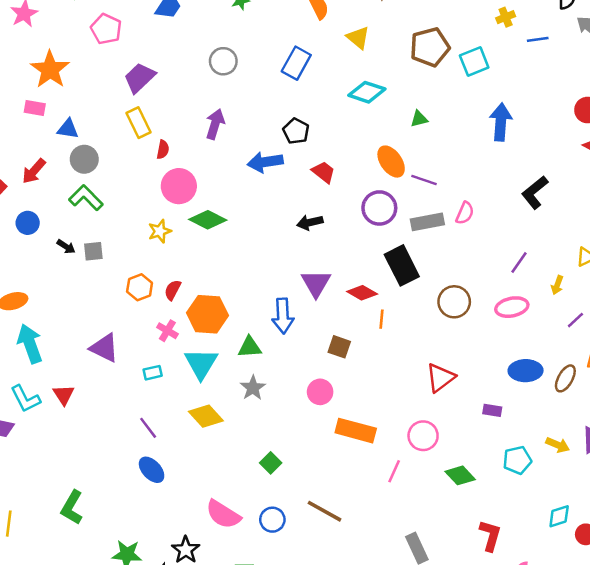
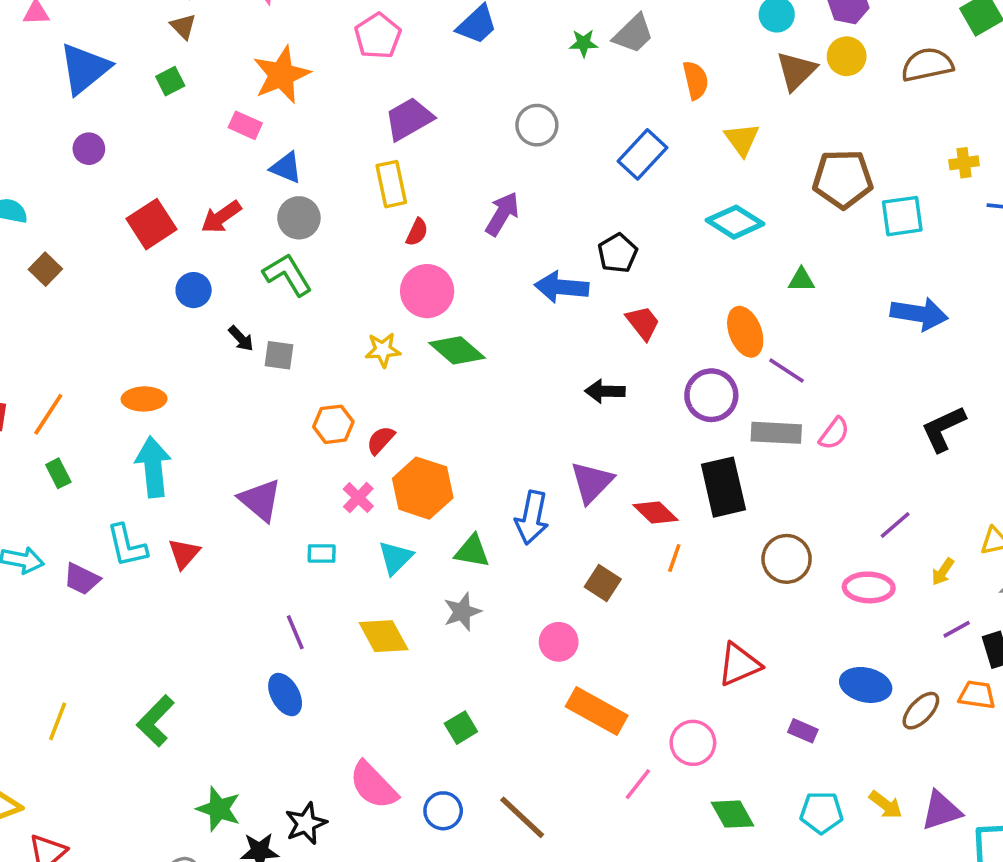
blue arrow: (501, 122) -> (919, 314), turned 81
cyan triangle: (201, 364) -> (395, 558), size x0.7

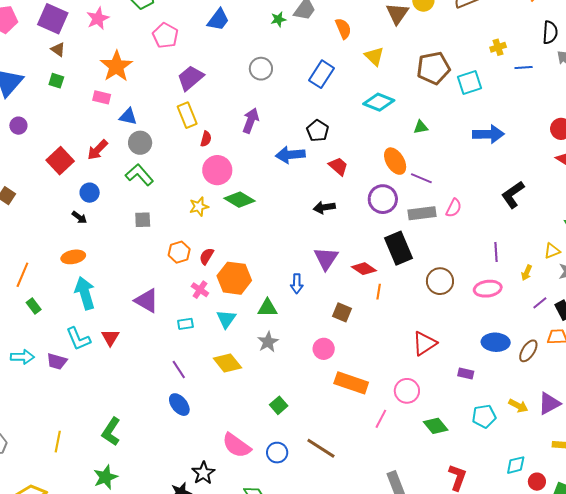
green square: (170, 81) -> (56, 81), turned -35
black arrow: (241, 339) -> (79, 217), moved
blue arrow: (532, 518) -> (297, 284), size x0.7
purple line: (895, 525) -> (496, 252), turned -42
green star: (219, 809) -> (105, 477), moved, turned -30

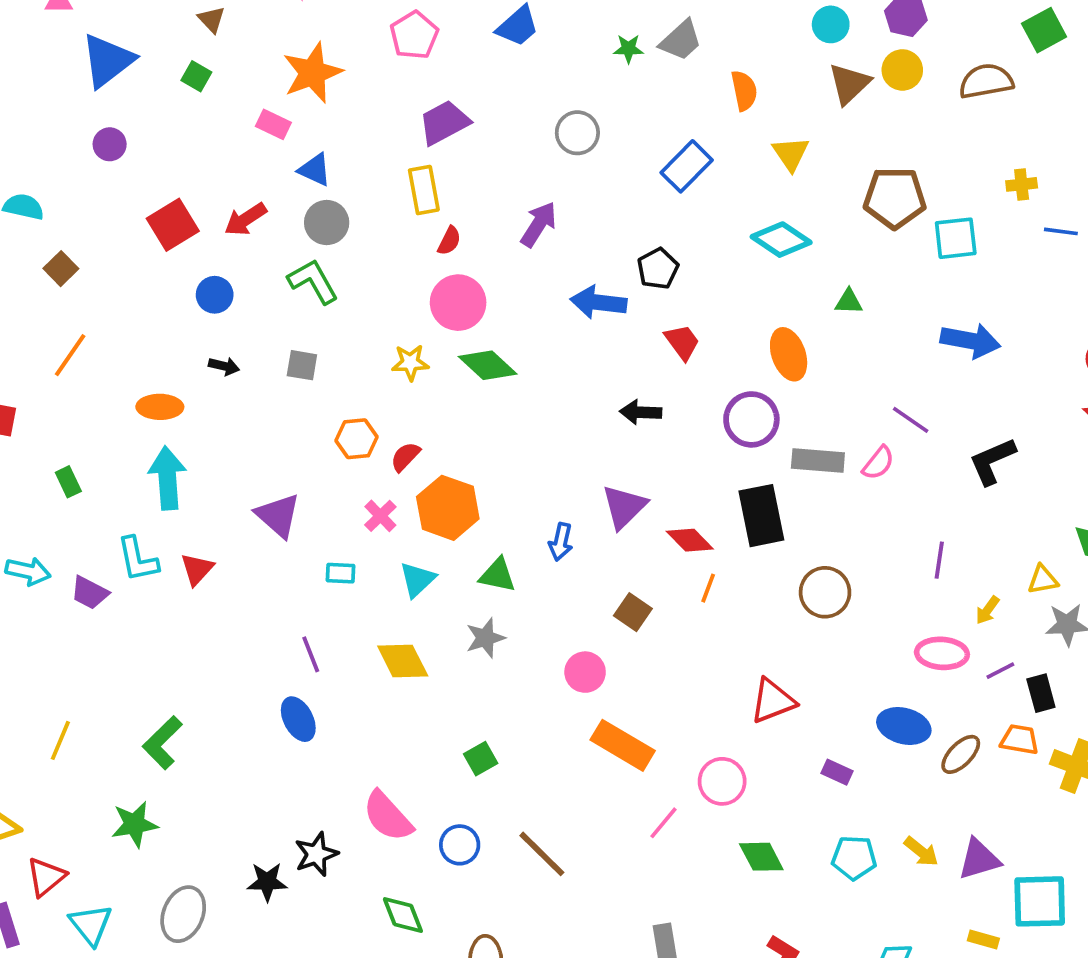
purple line: (421, 178) -> (911, 420), moved
black arrow: (79, 217) -> (224, 366), moved, turned -35
orange line: (22, 275) -> (70, 355), moved
pink ellipse: (488, 289) -> (942, 653), moved

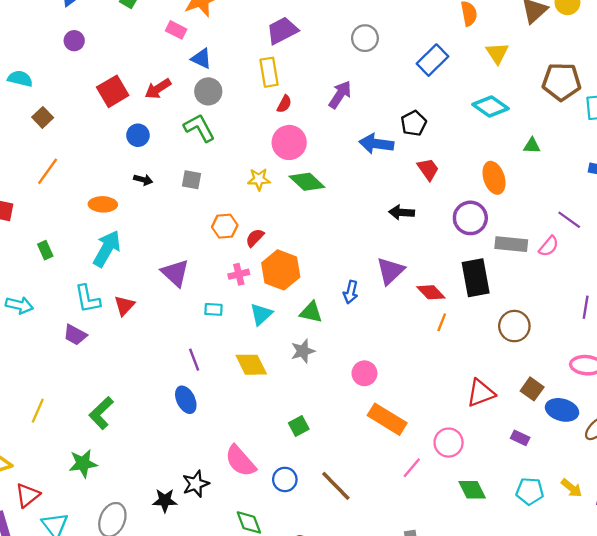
cyan arrow: (167, 478) -> (107, 249), turned 33
pink cross: (380, 516) -> (239, 274), turned 30
purple trapezoid: (90, 593) -> (75, 335), moved
brown square: (633, 612) -> (532, 389), moved

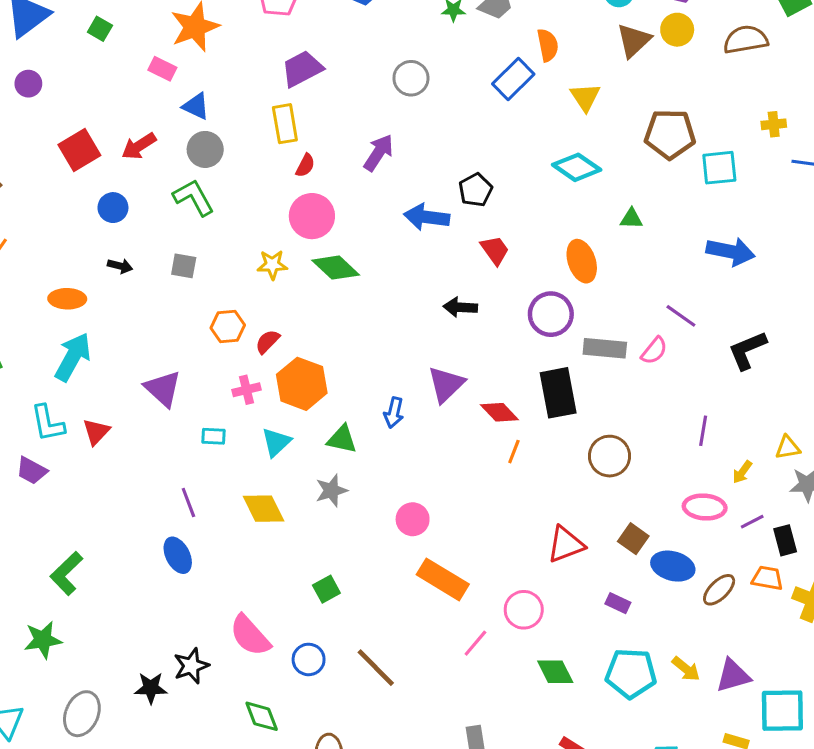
blue rectangle: (433, 60) -> (513, 79), moved
cyan pentagon: (530, 491) -> (631, 673), size x1.4

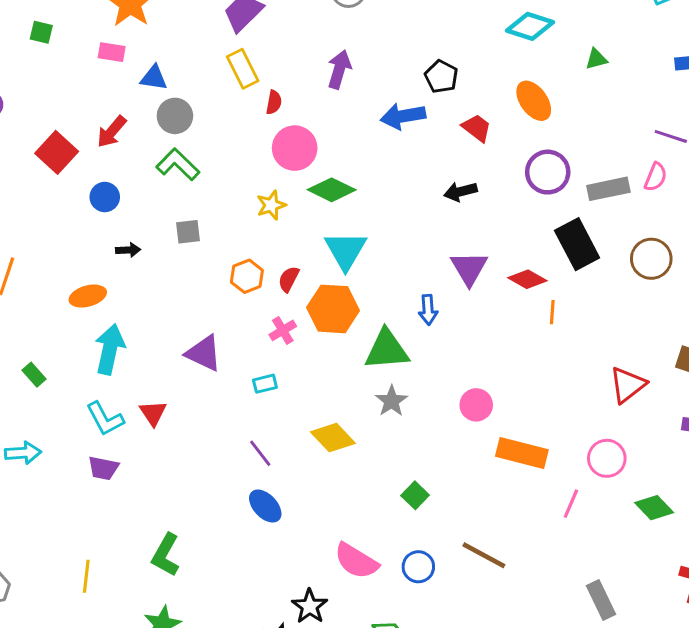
orange ellipse: (582, 261) -> (534, 101), moved
green triangle: (342, 439) -> (387, 350), size x1.5
cyan triangle: (276, 442) -> (345, 250), moved, size x1.4
brown circle: (610, 456) -> (651, 259), moved

